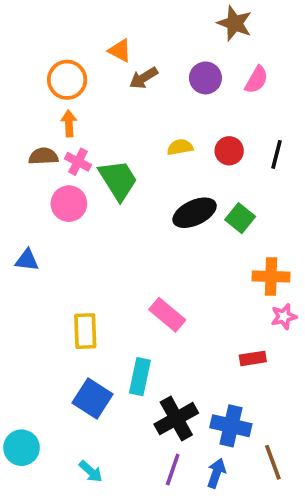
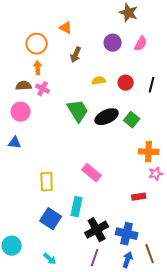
brown arrow: (144, 78) -> (76, 55), moved, turned -35
green trapezoid: (118, 180) -> (78, 111), moved
pink circle: (69, 204) -> (21, 112), moved
blue arrow: (216, 473) -> (128, 260), moved

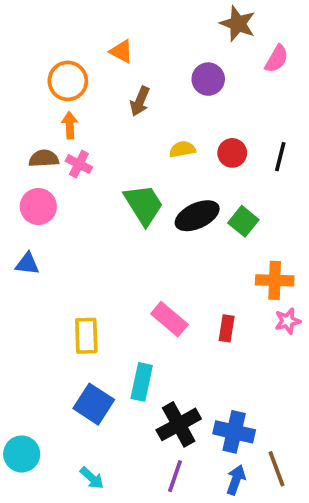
pink semicircle: (141, 44) -> (277, 59), moved
red rectangle: (139, 197) -> (227, 328), moved, turned -72

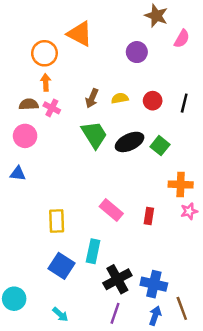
orange triangle: (121, 51) -> (80, 34), size x1.6
brown arrow: (140, 101) -> (92, 98), moved

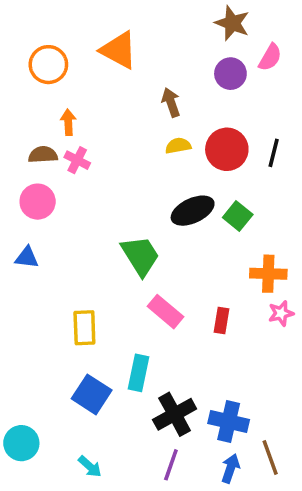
purple circle: (137, 52) -> (230, 74), moved
orange circle: (44, 53) -> (48, 65), moved
brown arrow: (92, 98) -> (171, 102), moved, turned 138
red circle: (153, 101) -> (227, 149), size x1.5
green trapezoid: (94, 135) -> (140, 256), moved

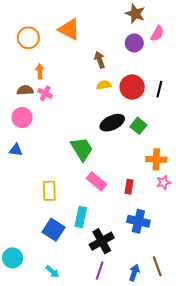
blue cross: (229, 421) -> (138, 221), moved

